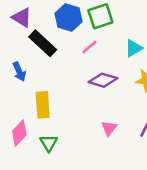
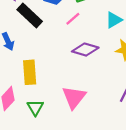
pink triangle: (109, 128) -> (74, 97), moved, size x1.6

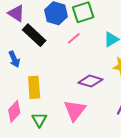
purple diamond: (85, 50) -> (90, 81), moved

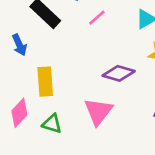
green triangle: (39, 120) -> (52, 124), turned -42

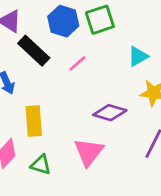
pink line: (97, 18) -> (77, 63), moved

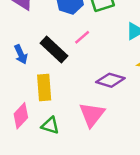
black rectangle: (34, 51) -> (54, 49), moved

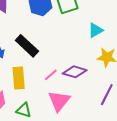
pink line: (82, 37) -> (51, 75), moved

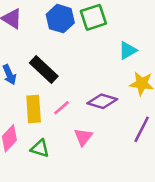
pink line: (51, 75) -> (62, 108), moved
pink triangle: (59, 101) -> (83, 137), size x0.7

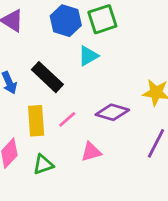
cyan triangle: (128, 50) -> (88, 56), moved
pink triangle: (83, 137) -> (91, 152), turned 36
green triangle: (40, 148) -> (43, 164), turned -36

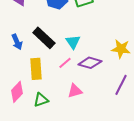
cyan triangle: (88, 56) -> (73, 42), moved, turned -35
pink line: (67, 119) -> (65, 63), moved

